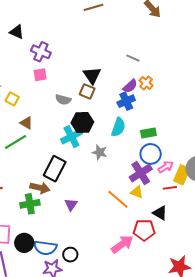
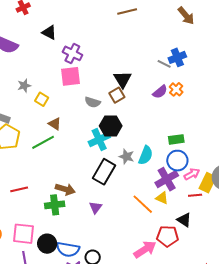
pink square: (40, 75) -> (71, 76), size x1.5
brown square: (87, 91) -> (117, 95), turned 35
blue cross: (126, 101) -> (177, 57), moved
cyan semicircle: (118, 127) -> (146, 155), moved
black rectangle: (55, 169) -> (104, 172), moved

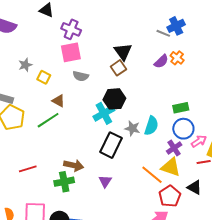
gray semicircle: (93, 102) -> (81, 76), moved
purple cross: (167, 179) -> (174, 148), size x0.7
yellow triangle: (162, 198) -> (171, 167), size x1.5
red pentagon: (167, 236) -> (170, 196), moved, turned -30

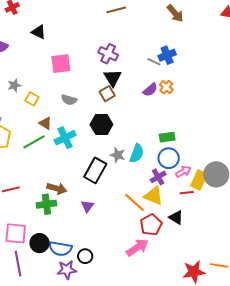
purple cross: (71, 29) -> (108, 54), moved
pink square: (71, 52) -> (61, 64), moved
cyan cross: (104, 113) -> (65, 138), moved

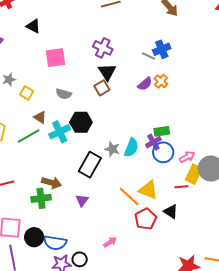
black hexagon: (101, 125) -> (81, 122), moved
pink arrow: (183, 172) -> (187, 157), moved
purple cross: (158, 177) -> (153, 142), moved
pink arrow: (137, 247) -> (110, 242), moved, size x0.6
black circle: (85, 256) -> (80, 259), moved

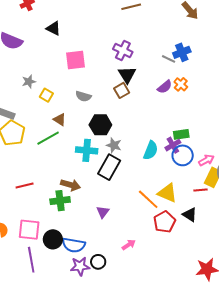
cyan cross: (60, 132) -> (87, 150), moved, turned 30
gray star: (112, 149) -> (114, 145), moved
purple triangle: (82, 200) -> (103, 212), moved

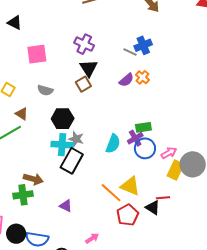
cyan cross: (87, 150) -> (62, 145), moved
red line: (200, 190) -> (163, 198), moved
purple triangle: (103, 212) -> (66, 206), turned -40

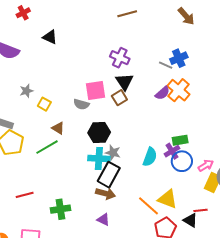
pink square: (37, 54) -> (95, 90), moved
orange cross: (142, 77) -> (178, 90), size x1.6
brown arrow: (33, 179) -> (106, 194), moved

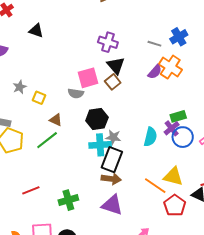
blue cross: (179, 58) -> (179, 37), moved
purple triangle: (103, 220) -> (112, 205), size x1.6

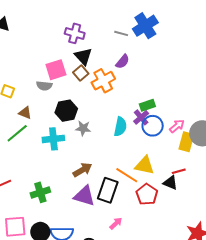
blue cross: (179, 37) -> (145, 26), size x1.4
orange cross: (170, 67) -> (103, 81), moved, turned 30
cyan cross: (100, 145) -> (53, 139), moved
black rectangle: (112, 160) -> (108, 190), moved
brown arrow: (111, 179) -> (82, 170), turned -36

